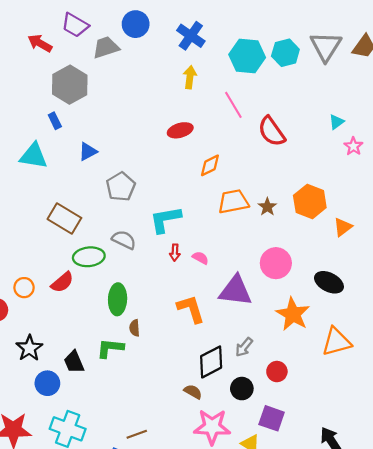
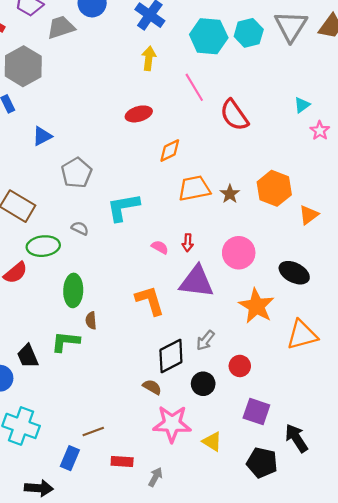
gray semicircle: (124, 240) -> (80, 228), size x0.7
red arrow: (175, 253) -> (188, 243), moved
purple square: (272, 418) -> (256, 412), moved

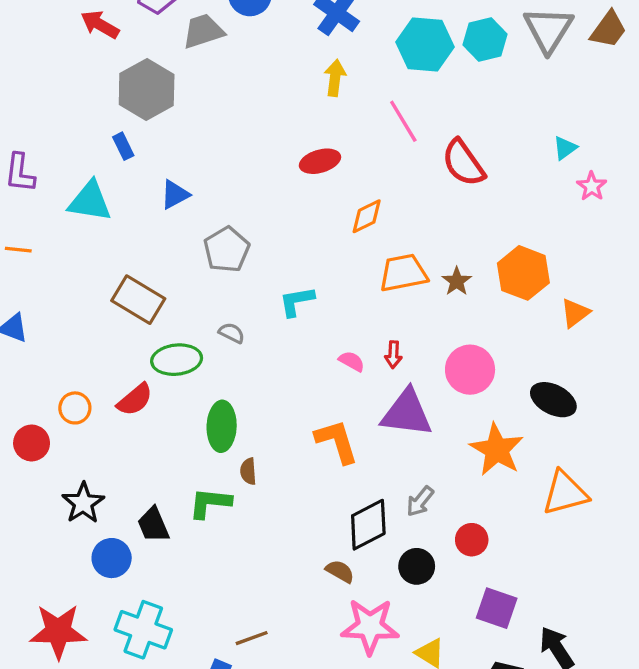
cyan L-shape: (123, 207) -> (297, 301), size x0.7

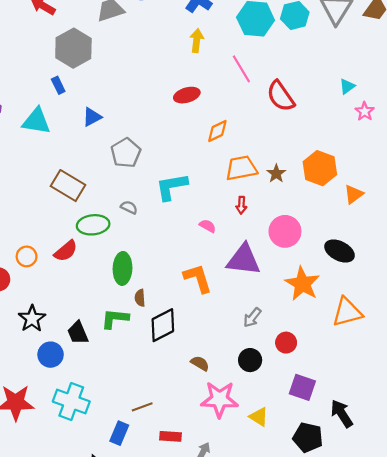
cyan L-shape: (297, 301) -> (172, 187), size x1.4
red arrow: (393, 355) -> (241, 205), moved
black diamond: (368, 525) -> (163, 325), moved

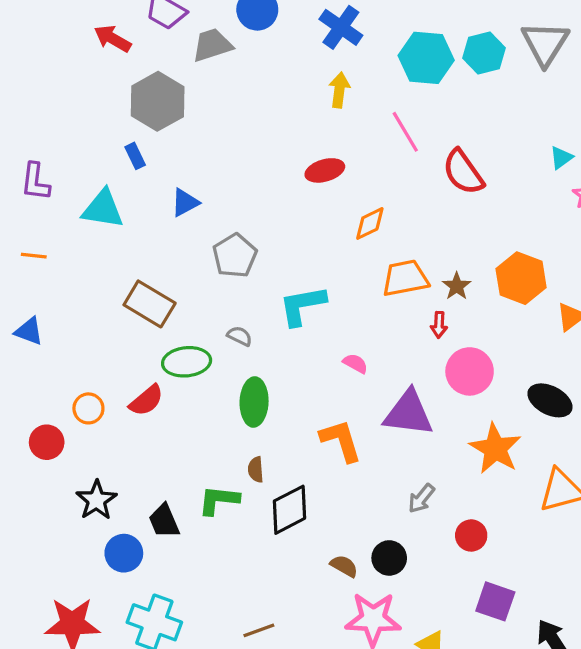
red arrow: (241, 205) -> (439, 325), moved
green ellipse: (122, 268) -> (254, 402), moved
black circle: (250, 360) -> (389, 558), moved

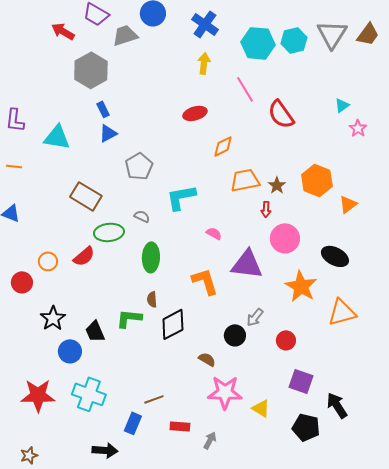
blue rectangle: (135, 156) -> (103, 109), moved
black circle: (389, 558) -> (235, 335), moved

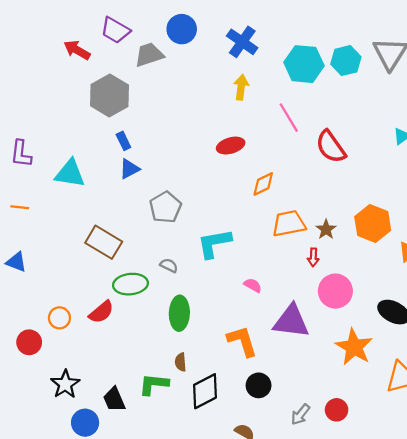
gray arrow: (255, 317) -> (300, 414), moved
black circle: (235, 335) -> (259, 385), moved

